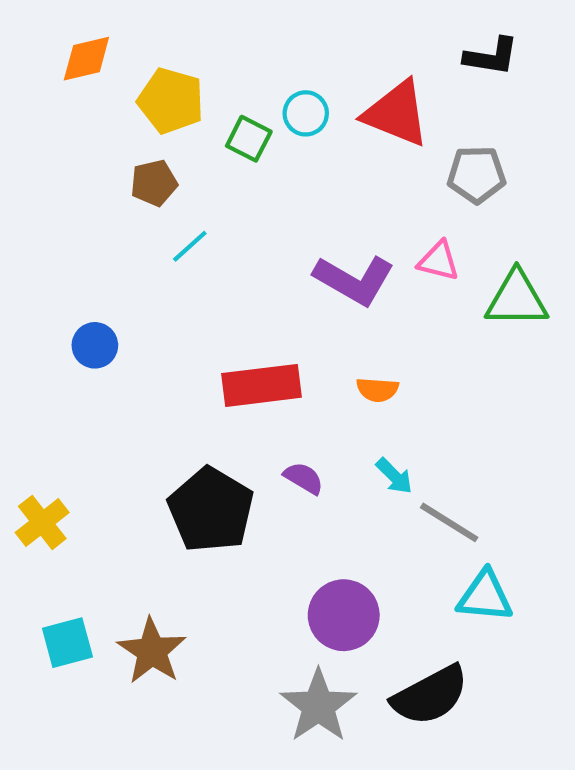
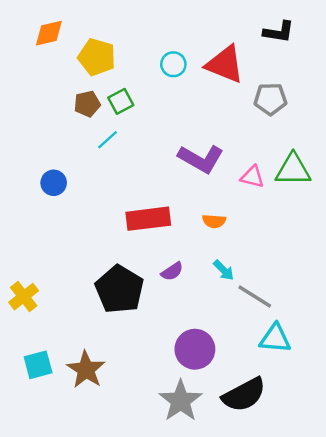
green square: (249, 139) -> (121, 101), moved, turned 35
pink triangle: (439, 261) -> (252, 177), moved
blue circle: (95, 345) -> (54, 183), moved
purple semicircle: (304, 478) -> (172, 271), turned 115

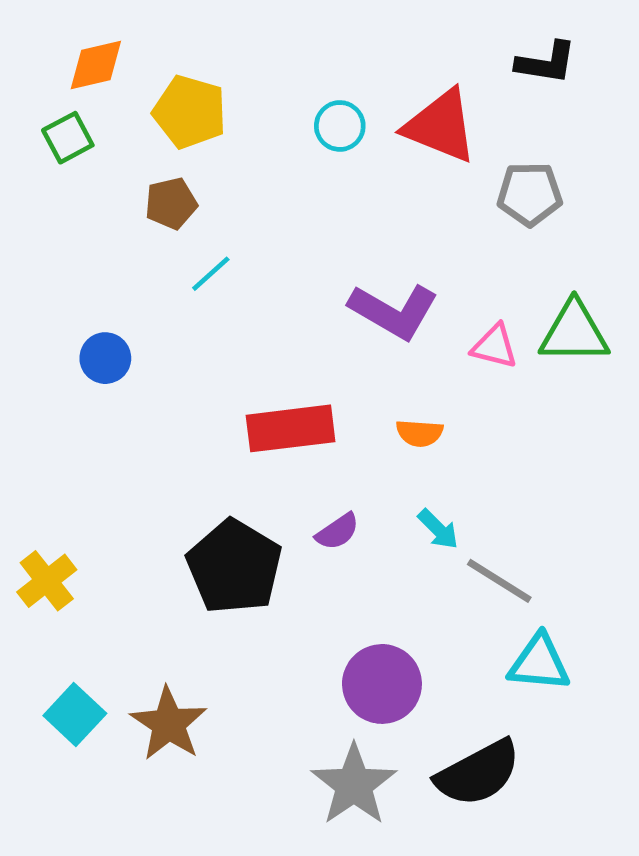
green square: (121, 101) -> (68, 138), moved
cyan square: (38, 365) -> (75, 714), turned -32

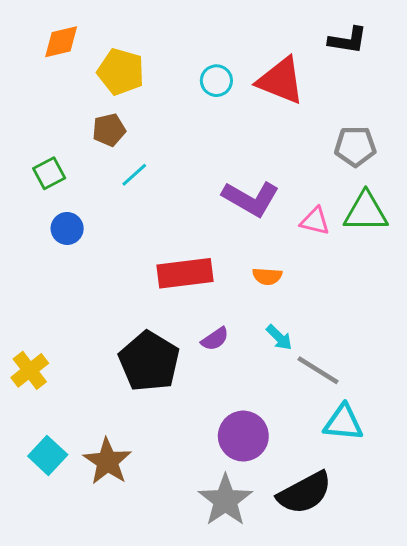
green square: (68, 138) -> (49, 173), moved
gray pentagon: (530, 194) -> (355, 146), moved

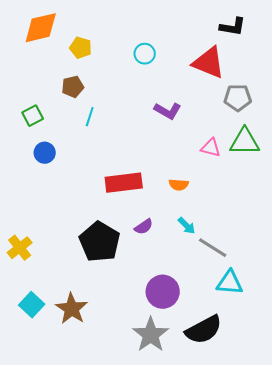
orange diamond: (61, 42) -> (41, 28), size x1.4
yellow pentagon: (121, 72) -> (81, 48), size x0.7
red triangle: (281, 81) -> (209, 63), moved
cyan line: (134, 175) -> (90, 117), turned -30
purple L-shape: (251, 199) -> (168, 111), moved, size x0.7

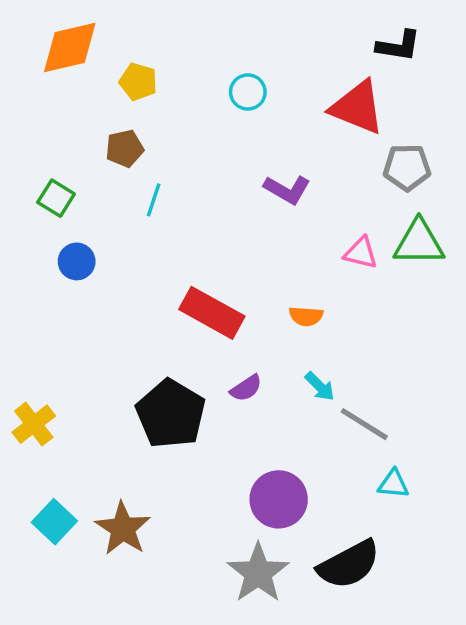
green square: (33, 116) -> (56, 198), turned -30
red rectangle: (124, 183) -> (212, 313), turned 36
cyan triangle: (230, 283) -> (393, 484), size x0.7

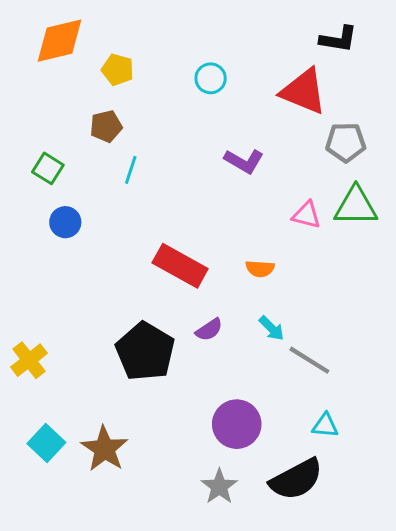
cyan triangle: (393, 484) -> (325, 426), moved
gray star: (258, 573) -> (219, 487), size x0.7

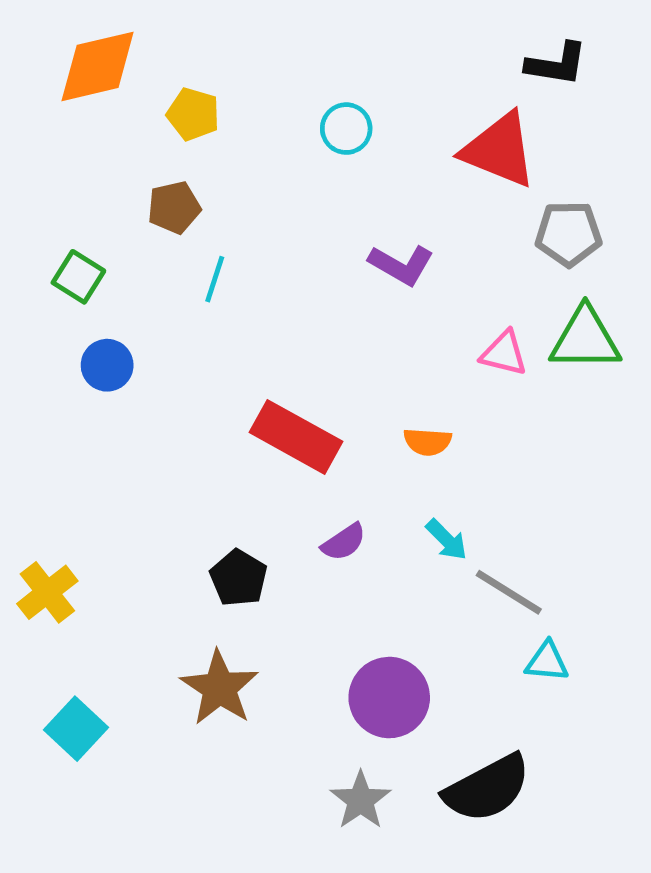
black pentagon: (145, 351) -> (239, 578), size x0.6
cyan triangle: (325, 426) -> (547, 662), moved
brown star: (105, 449) -> (219, 688), moved

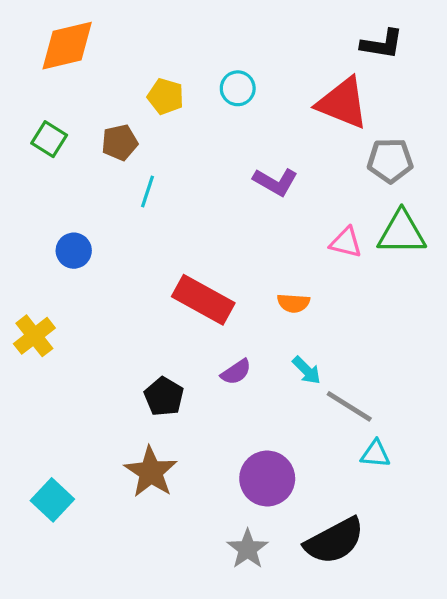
yellow pentagon: (193, 114) -> (166, 96), moved
green square: (78, 277) -> (49, 139), moved
yellow cross: (47, 592) -> (34, 336), moved

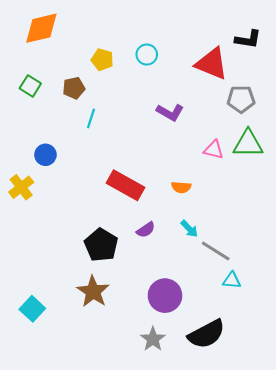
black L-shape: (382, 44) -> (248, 39), moved
yellow cross: (34, 336) -> (21, 187), moved
black pentagon: (164, 397) -> (101, 245), size x1.4

